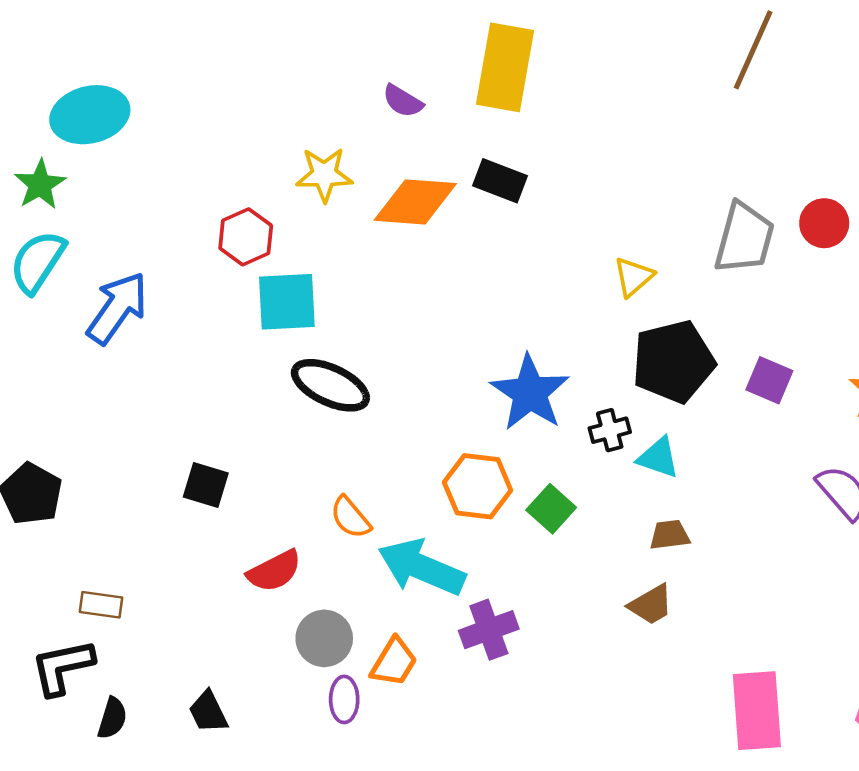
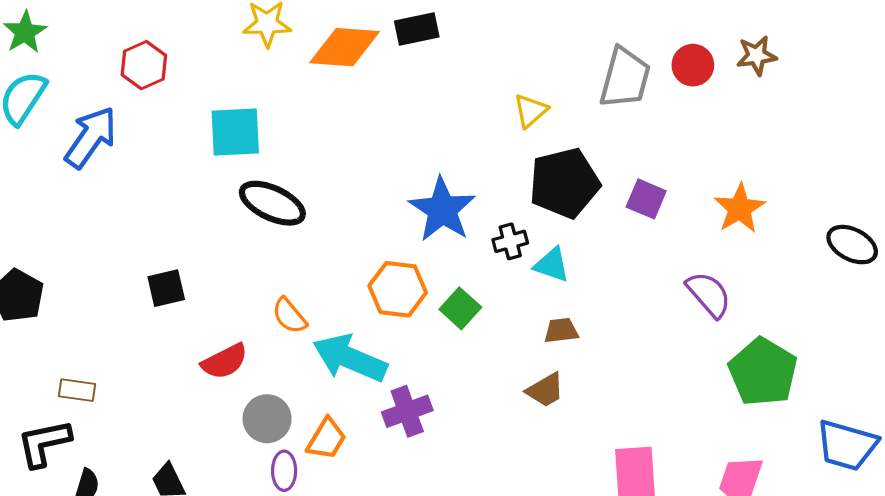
black rectangle: (500, 181) -> (417, 29), turned -33
red hexagon: (246, 237) -> (144, 65), moved
black square: (206, 485) -> (166, 288), turned -30

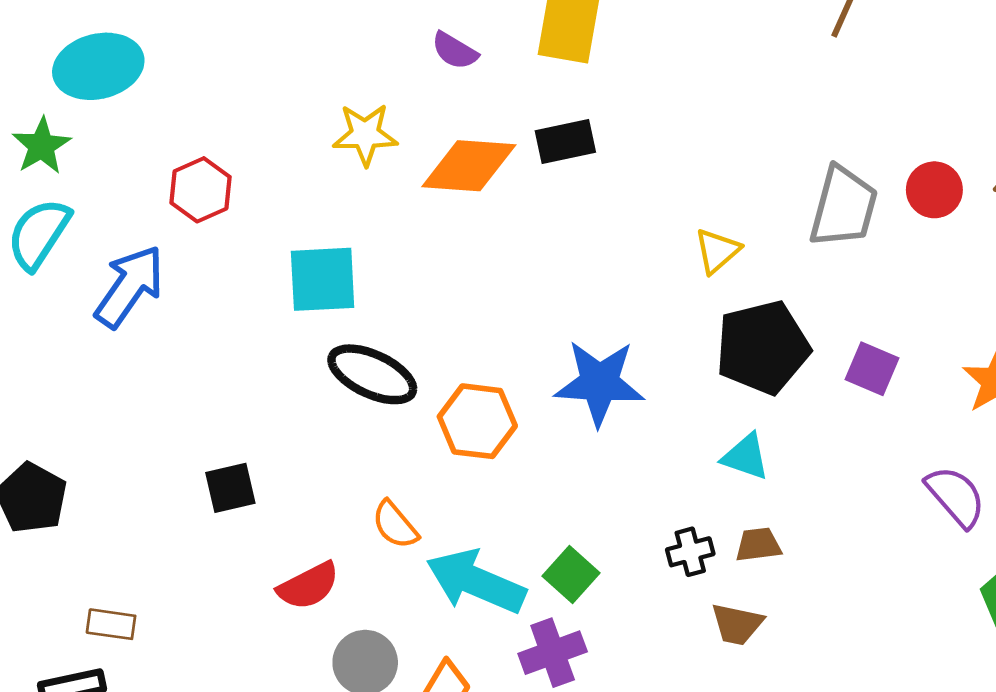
blue star: (442, 210) -> (599, 383), turned -30
black cross: (510, 241) -> (690, 552), moved
orange hexagon: (398, 289) -> (477, 421), moved
green square: (460, 308) -> (571, 575), moved
brown trapezoid: (545, 390) -> (737, 624), turned 42

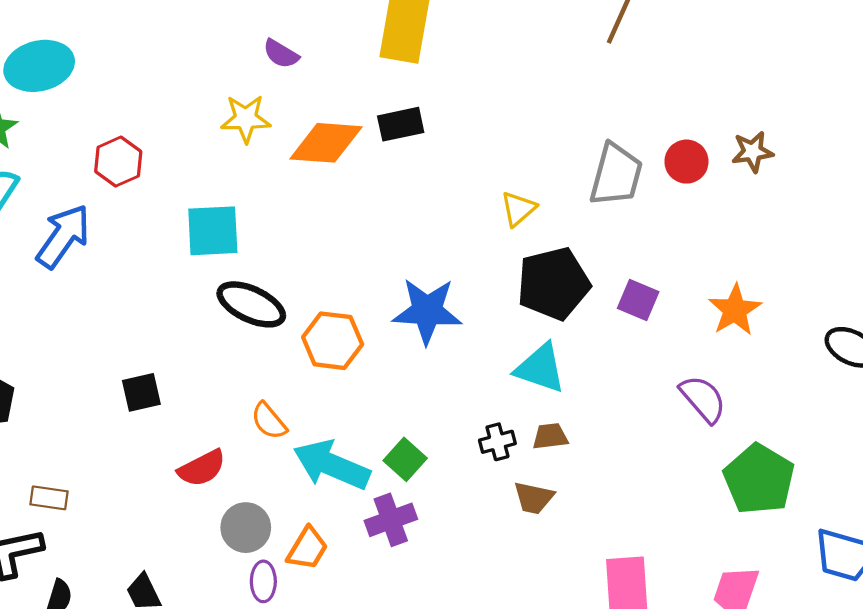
purple semicircle: (455, 51) -> (281, 54), moved
cyan triangle: (746, 457) -> (540, 368), size x1.4

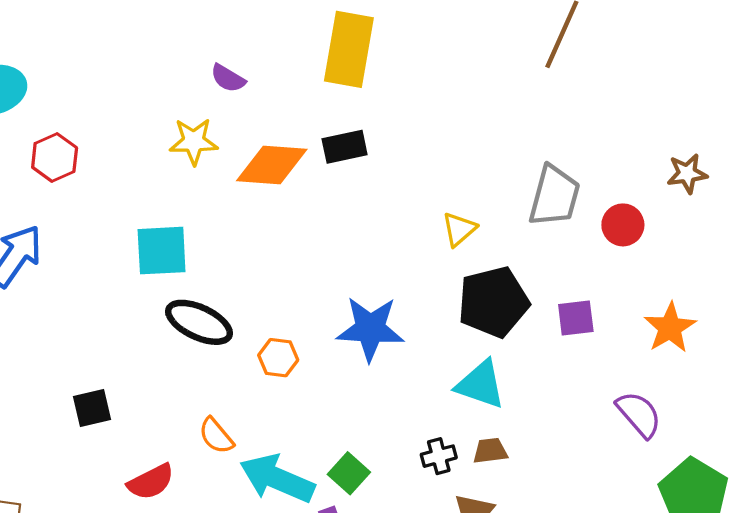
red hexagon: (118, 162) -> (55, 157), moved
red circle: (686, 162) -> (623, 225), moved
purple square: (638, 300) -> (576, 318), turned -30
orange hexagon: (333, 341) -> (278, 358), size x0.7

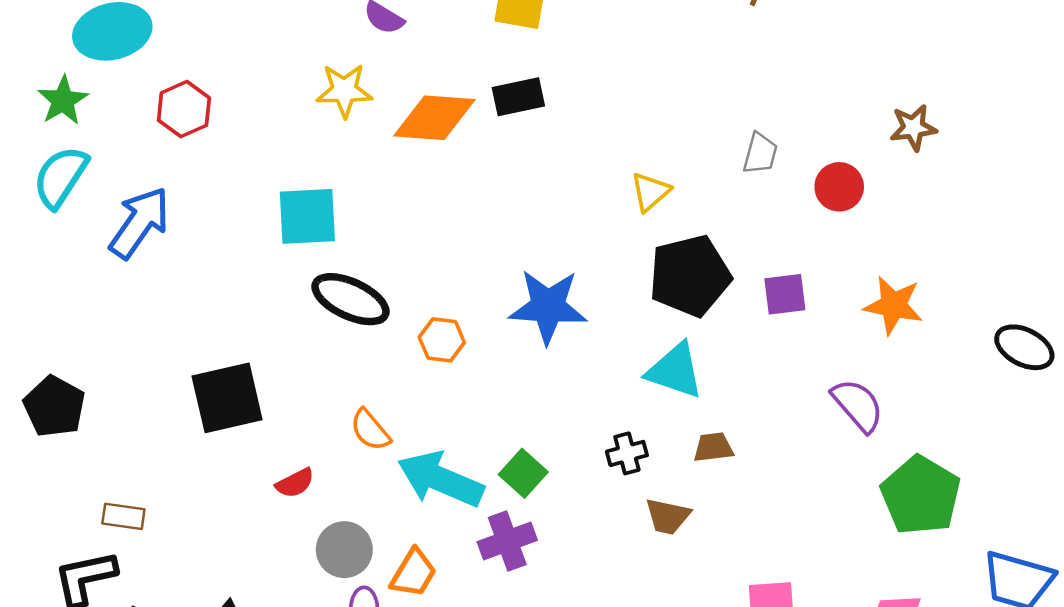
gray trapezoid: (554, 196) -> (760, 154), size x0.6
orange star: (670, 328) -> (893, 305), turned -30
black square: (92, 408) -> (227, 398), size x1.6
brown trapezoid: (490, 451) -> (713, 447), moved
red semicircle: (151, 482) -> (295, 483), size x0.7

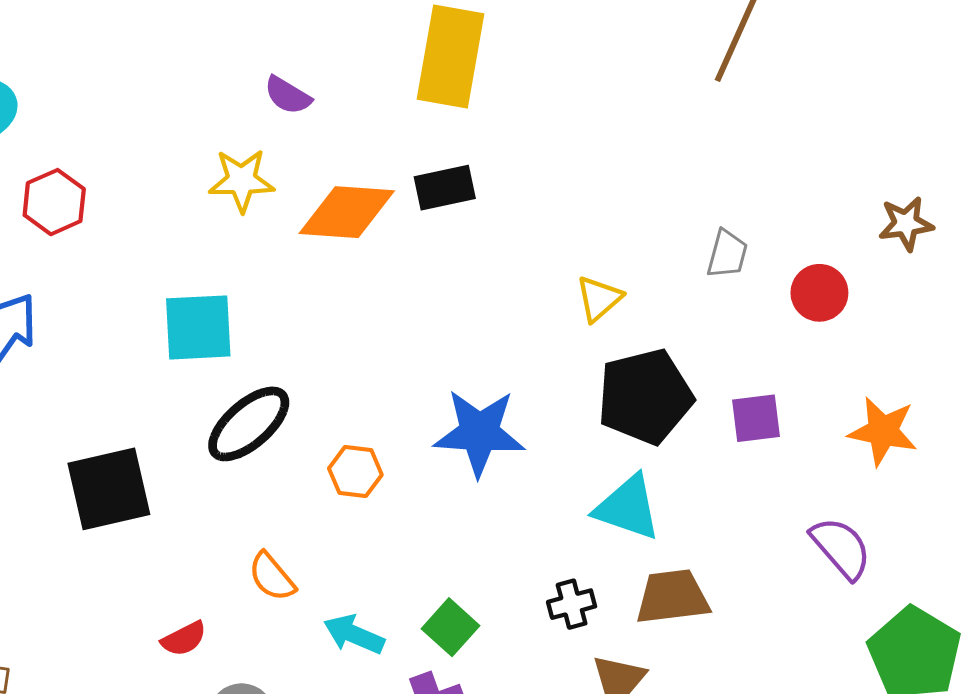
black ellipse: (350, 299) -> (249, 424), turned -66
black square: (227, 398) -> (109, 489), moved
brown trapezoid: (713, 447) -> (672, 597), size x1.6
cyan arrow: (441, 479) -> (354, 634), size x0.6

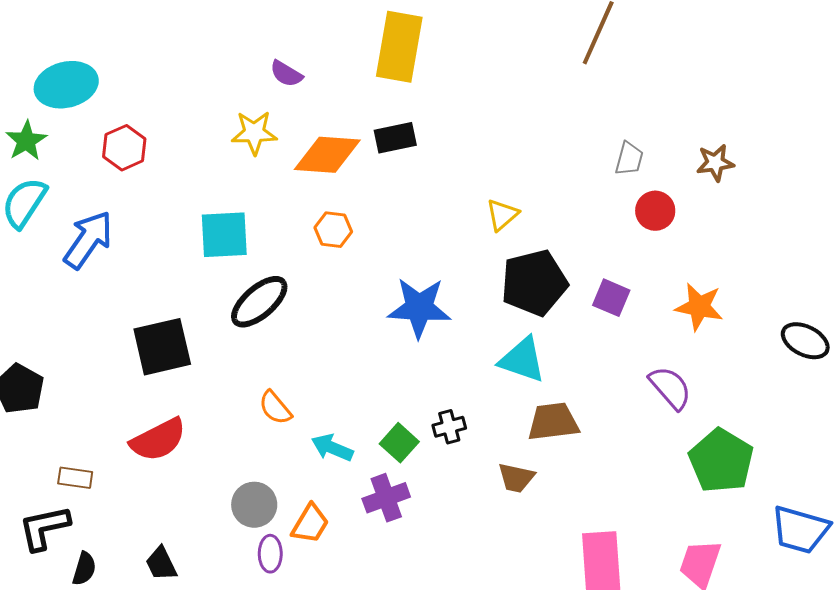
gray trapezoid: (727, 254) -> (629, 159), moved
purple square: (756, 418) -> (611, 298), turned 30
orange hexagon: (355, 472) -> (333, 230), moved
black cross: (572, 604) -> (449, 427), moved
red semicircle: (184, 639) -> (158, 440), moved, size x1.8

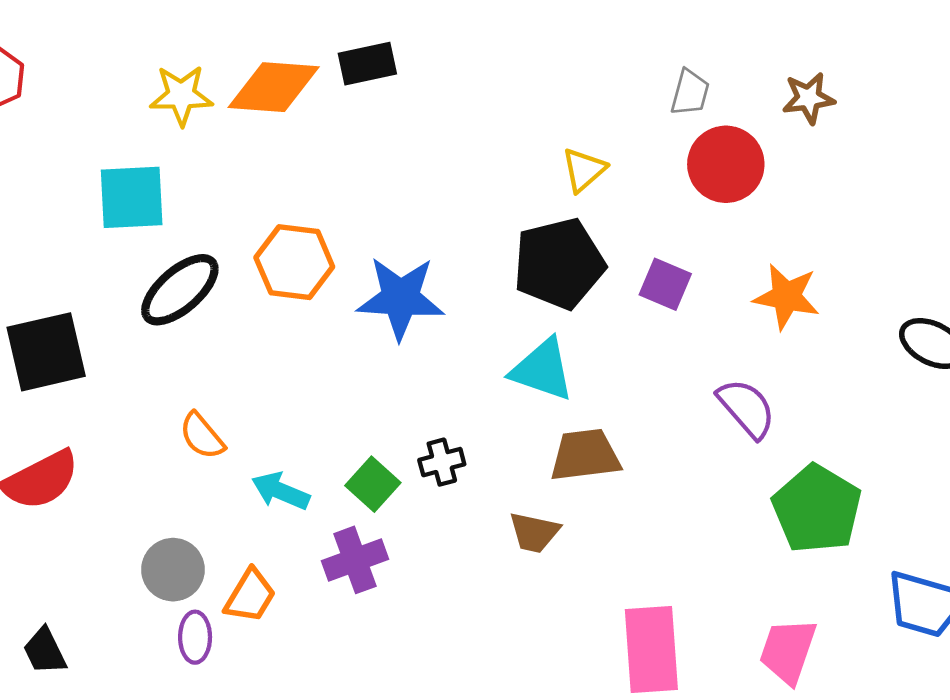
yellow star: (254, 133) -> (181, 95), moved
red circle: (655, 211) -> (726, 164), size x1.4
yellow triangle: (502, 215) -> (584, 170), moved
orange hexagon: (333, 230) -> (294, 262), moved, size x1.5

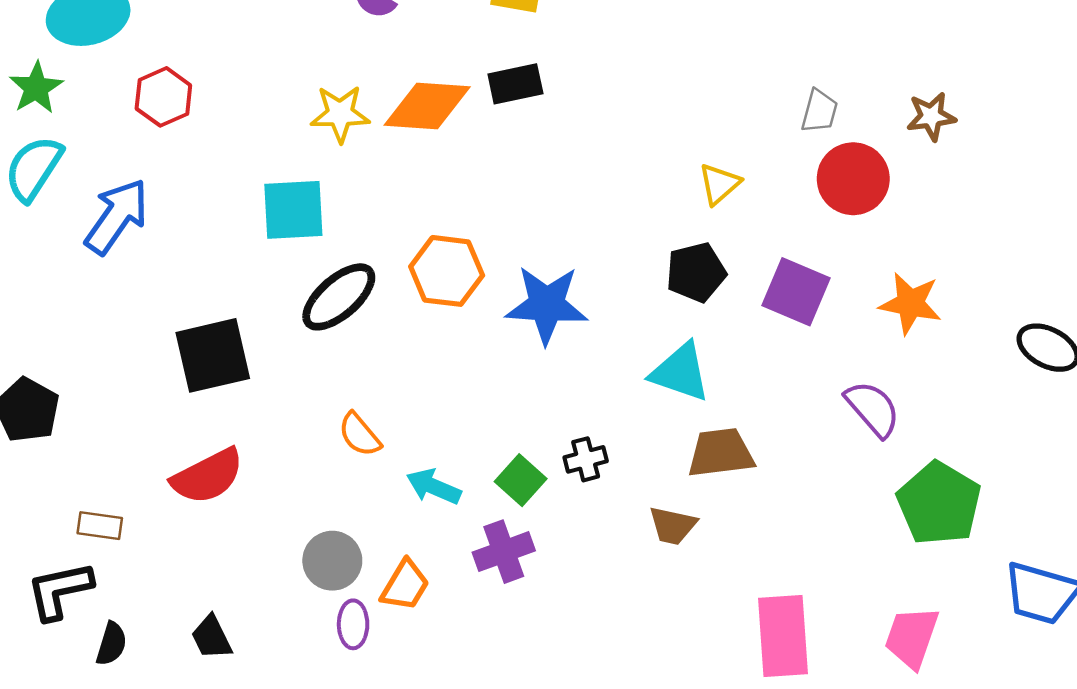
black pentagon: (559, 264) -> (696, 272), size x0.7
purple square: (665, 284) -> (796, 292), size x1.4

